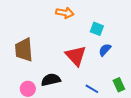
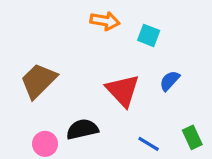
cyan square: (97, 29) -> (149, 35), moved
brown trapezoid: (24, 50) -> (39, 81), turned 50

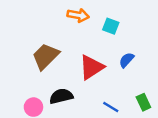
brown trapezoid: (39, 81) -> (46, 56), moved
red triangle: (123, 90) -> (91, 67), turned 40

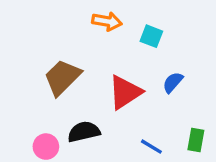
green rectangle: (143, 102) -> (196, 140), turned 35

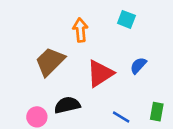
orange arrow: (107, 21) -> (80, 30), moved, turned -105
cyan square: (151, 36) -> (126, 19), moved

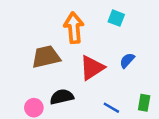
orange arrow: (80, 30) -> (74, 28), size x1.4
brown trapezoid: (50, 62) -> (46, 57), turned 32

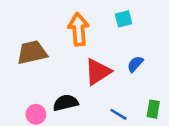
cyan square: (116, 18) -> (124, 19), turned -35
brown trapezoid: (46, 57) -> (32, 52), moved

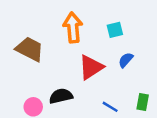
cyan square: (124, 19) -> (115, 30), moved
brown trapezoid: (32, 52) -> (30, 49), turned 40

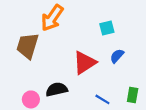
orange arrow: (73, 27) -> (52, 18), moved, turned -140
brown trapezoid: (30, 49) -> (28, 46), turned -100

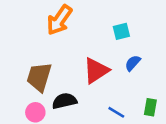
brown trapezoid: (28, 46) -> (39, 77), moved

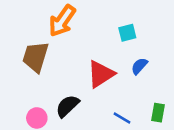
brown trapezoid: (39, 77) -> (36, 57), moved
black semicircle: (64, 101) -> (67, 106), turned -30

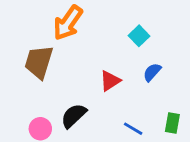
cyan square: (127, 33) -> (139, 36), turned -30
red triangle: (101, 74) -> (110, 81), size x0.7

